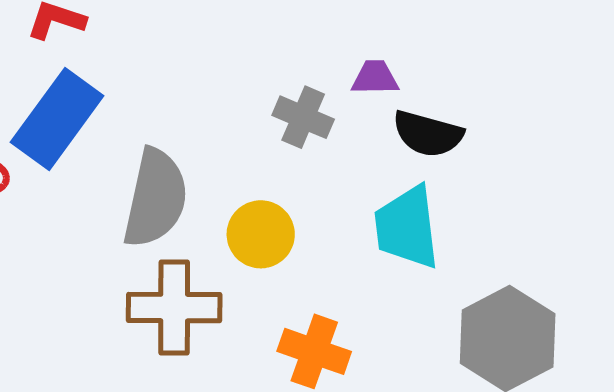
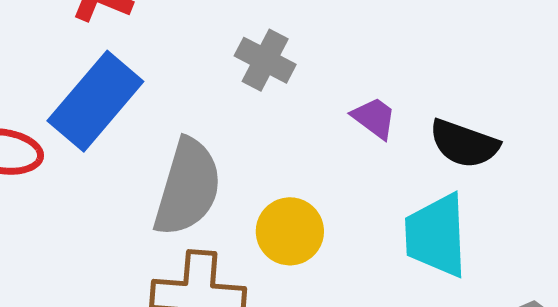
purple trapezoid: (375, 78) -> (374, 118), moved, turned 33
gray cross: (303, 117) -> (265, 60), moved

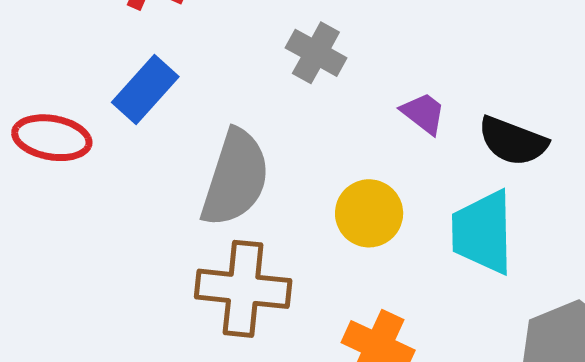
blue rectangle: (95, 101) -> (145, 90), size x0.7
yellow circle: (290, 231) -> (369, 213), moved

